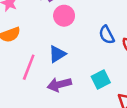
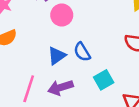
blue semicircle: (107, 35) -> (82, 52), moved
pink line: (29, 67) -> (29, 89), moved

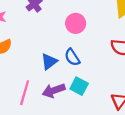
pink circle: (62, 15) -> (76, 23), moved
cyan square: (104, 80) -> (79, 86), moved, turned -30

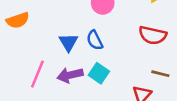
blue triangle: (49, 62) -> (68, 42), turned -30

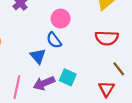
blue semicircle: (95, 40) -> (54, 40), moved
brown line: (160, 74) -> (119, 69), turned 48

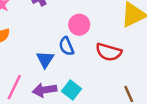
red semicircle: (107, 38) -> (109, 52), moved

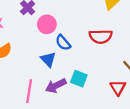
pink circle: (79, 25) -> (47, 24), moved

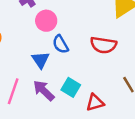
purple arrow: (56, 86) -> (44, 91), turned 60
red triangle: (118, 88) -> (95, 102), moved, turned 35

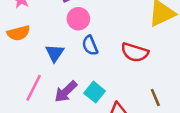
blue triangle: (41, 60) -> (55, 53), moved
purple arrow: (44, 91) -> (66, 92), turned -95

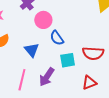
red semicircle: (135, 52) -> (93, 53), moved
cyan square: (95, 92) -> (68, 60), moved, turned -35

